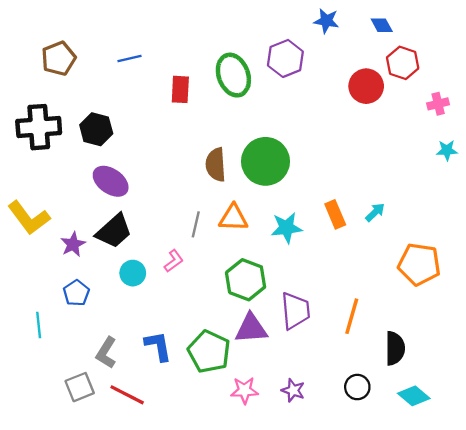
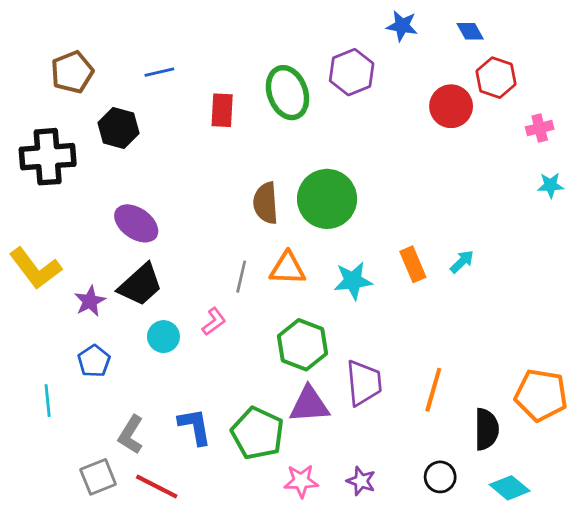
black hexagon: (96, 129) -> (119, 128), moved
orange pentagon: (419, 264) -> (541, 395), moved

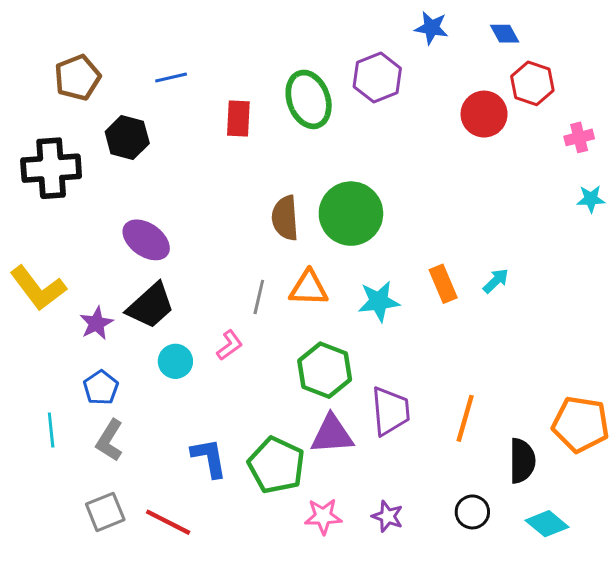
gray L-shape: (131, 435) -> (110, 440), moved

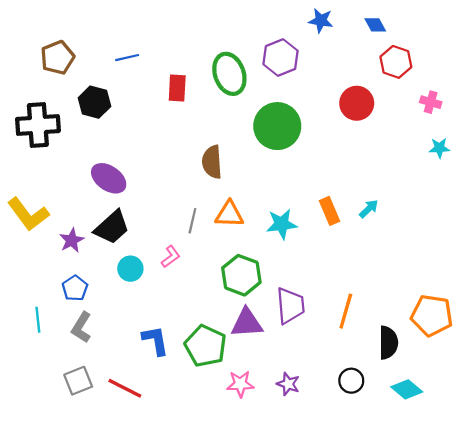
red circle: (484, 114) -> (357, 103), moved
pink cross: (579, 137) -> (431, 102), turned 30
green circle: (351, 214) -> (277, 126), moved

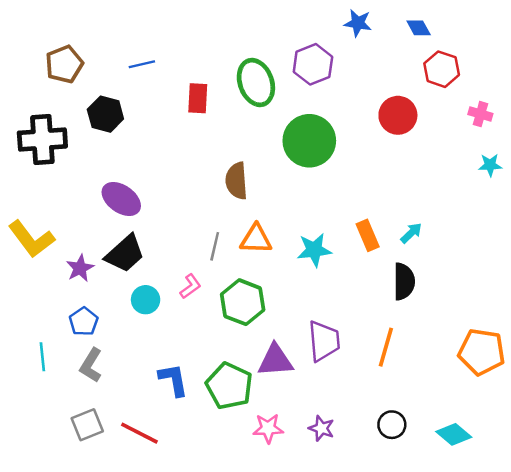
green hexagon: (241, 275) -> (243, 302), moved
black semicircle: (388, 343) -> (404, 282), moved

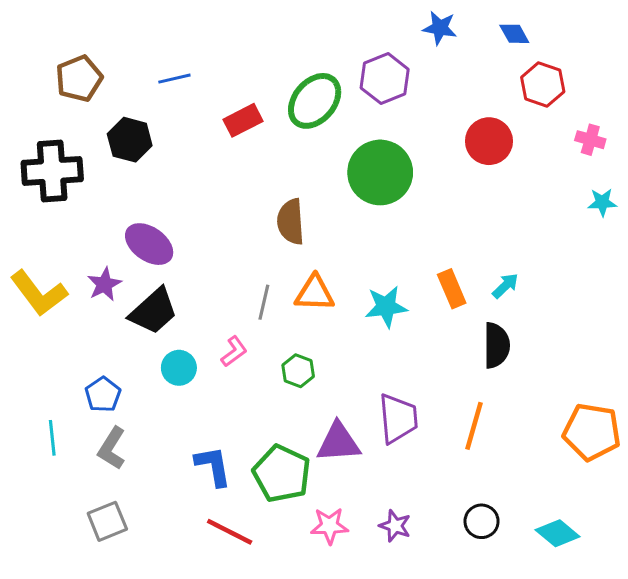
green ellipse: (256, 83) -> (315, 101), turned 60
red rectangle: (198, 98) -> (243, 120), turned 60
purple star: (80, 268) -> (104, 284), moved
green hexagon: (243, 302) -> (298, 371), size x0.6
red line: (139, 433) -> (230, 532), moved

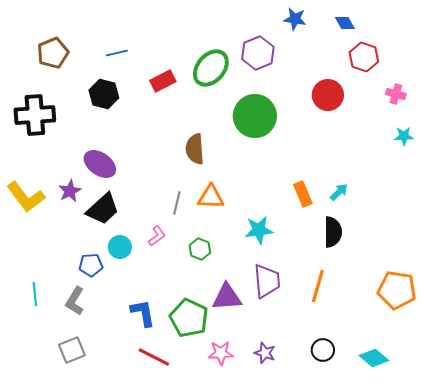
black hexagon: (130, 140) -> (104, 94), moved
cyan star: (386, 307) -> (259, 230), moved
blue pentagon: (103, 395) -> (91, 265), moved, turned 30

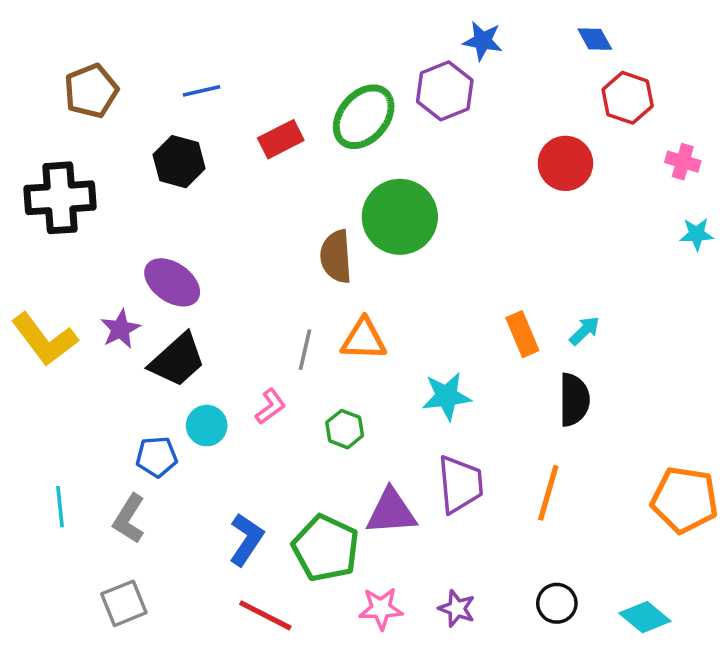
blue star: (295, 19) -> (483, 41), moved
green circle: (255, 116) -> (400, 217), moved
blue L-shape: (143, 313) -> (246, 539), turned 44

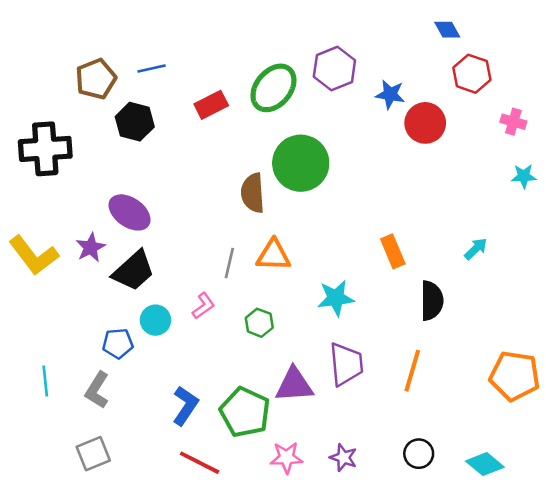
blue star: (483, 41) -> (390, 94), moved
brown pentagon: (91, 91) -> (96, 79), moved
cyan arrow: (584, 331) -> (476, 249), moved

